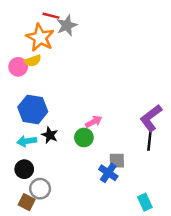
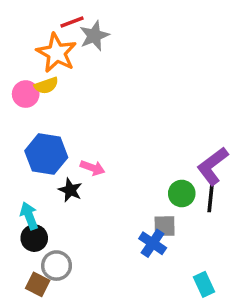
red line: (51, 16) -> (72, 22), turned -35
pink arrow: (94, 122) -> (93, 168), moved, turned 49
green circle: (84, 137) -> (182, 194), moved
cyan arrow: (27, 141) -> (29, 216), moved, turned 78

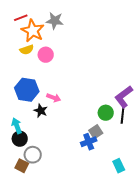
red line: (72, 22) -> (21, 18), moved
gray star: (94, 36) -> (55, 21), turned 30
pink circle: (26, 94) -> (46, 55), moved
gray square: (165, 226) -> (96, 132), turned -32
blue cross: (153, 243) -> (89, 142), turned 35

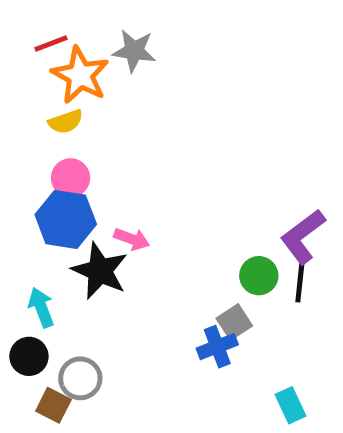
pink circle: (46, 55) -> (71, 178), moved
black star: (41, 111) -> (100, 271), size x1.6
black circle: (20, 139) -> (29, 356), moved

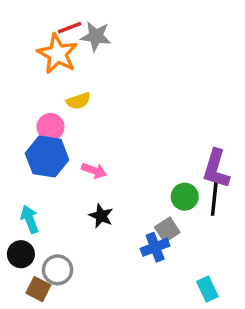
red line: (51, 43) -> (70, 28), moved
yellow semicircle: (66, 122) -> (78, 101), moved
purple L-shape: (303, 237) -> (216, 169), turned -36
black star: (100, 271) -> (101, 216), moved, size x0.6

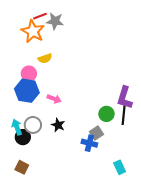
blue cross: (155, 247) -> (89, 143), turned 35
black circle: (21, 254) -> (23, 137), moved
gray circle: (58, 270) -> (33, 125), moved

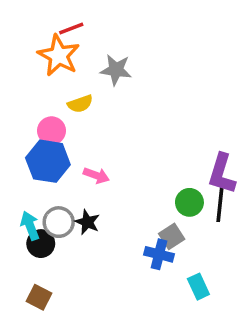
gray star: (55, 21) -> (116, 70), moved
black star: (58, 125) -> (87, 222), moved
cyan rectangle: (120, 167) -> (198, 287), moved

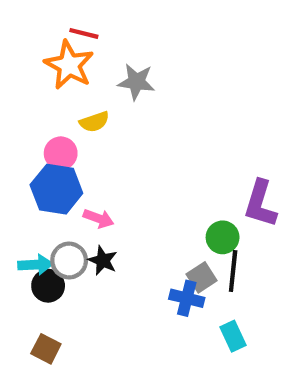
red line: (71, 29) -> (84, 33), turned 35
pink arrow: (96, 175) -> (99, 218), moved
black line: (220, 204) -> (233, 271), moved
cyan arrow: (30, 226) -> (35, 265), turned 108

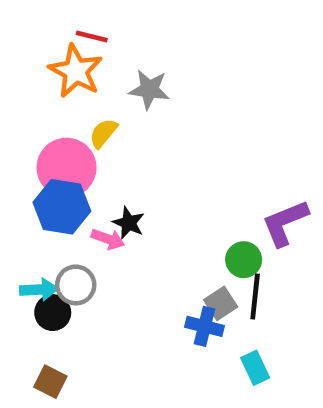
yellow semicircle: (94, 122) -> (103, 133), turned 148
pink circle: (61, 153) -> (67, 168), size x1.6
purple L-shape: (260, 204) -> (285, 223), turned 51
black star: (103, 260) -> (129, 223), moved

